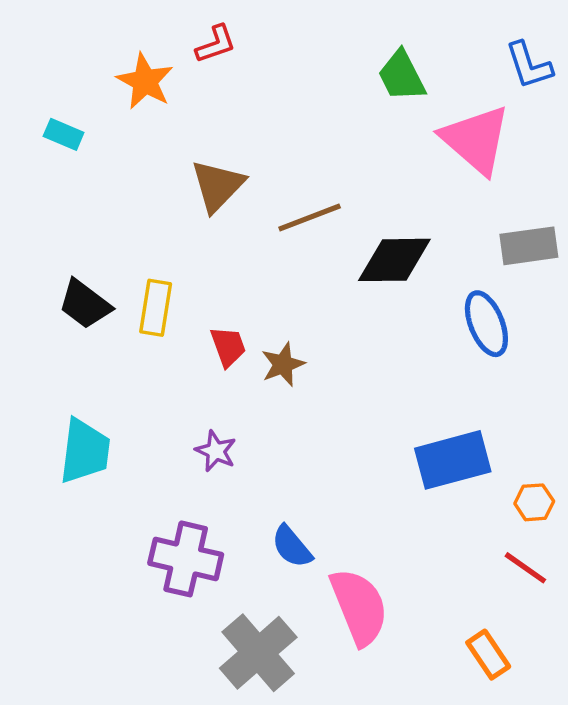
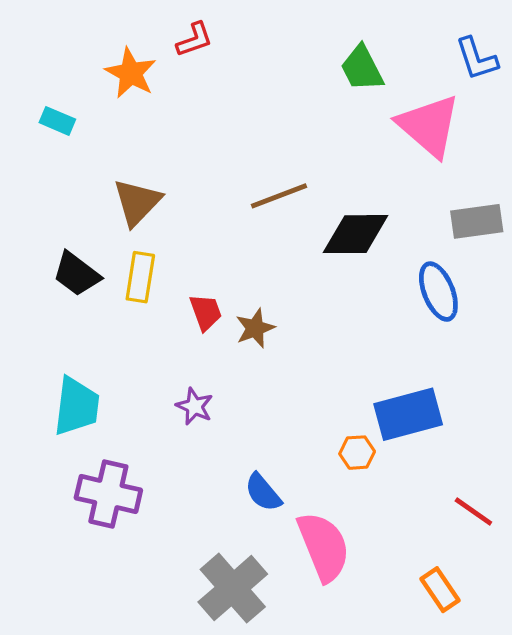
brown triangle: (218, 186) -> (137, 202), moved
orange hexagon: (534, 502) -> (357, 453), moved
purple cross: (186, 559) -> (108, 494), moved

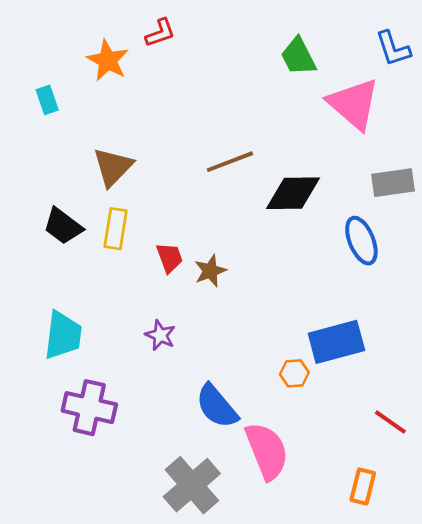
cyan rectangle: (57, 121) -> (47, 100), turned 48
blue semicircle: (263, 492) -> (217, 406), size x1.4
orange rectangle: (440, 590) -> (363, 486), turned 48

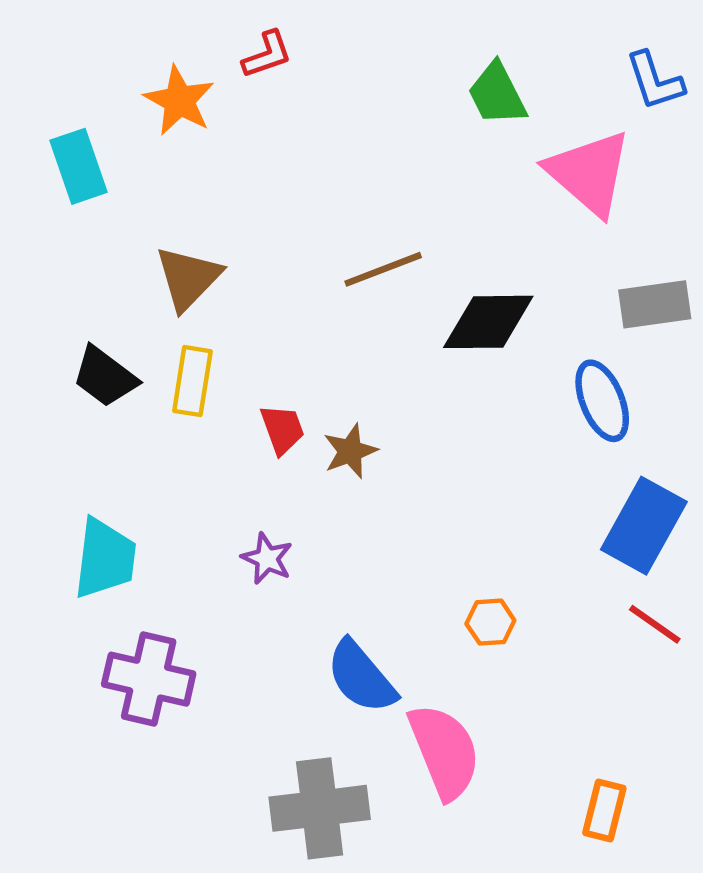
cyan rectangle: (47, 100) -> (79, 166), size x1.5
blue rectangle: (336, 342) -> (644, 526), moved, turned -46
red line: (390, 422) -> (655, 624), moved
gray cross: (192, 485) -> (320, 808), turned 34

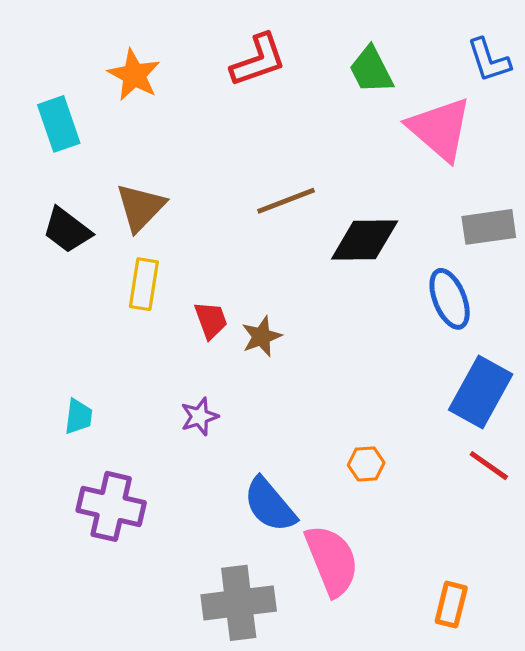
red L-shape: (267, 55) -> (258, 60), moved, size x1.5
black trapezoid: (105, 377) -> (67, 230), moved
cyan trapezoid: (105, 559) -> (78, 417), size x0.6
purple star: (267, 559) -> (199, 417), turned 30

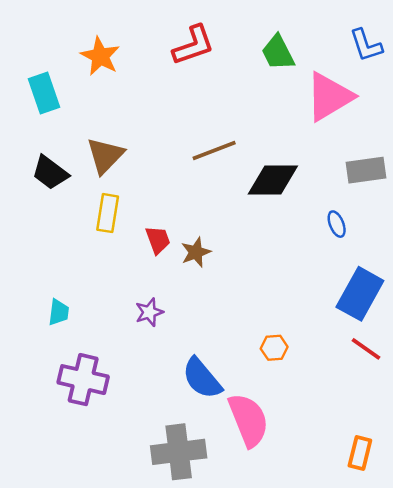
pink triangle: (440, 129) -> (329, 97), turned 48
blue ellipse: (450, 299) -> (337, 224), size x0.6
orange rectangle: (451, 605) -> (360, 453), moved

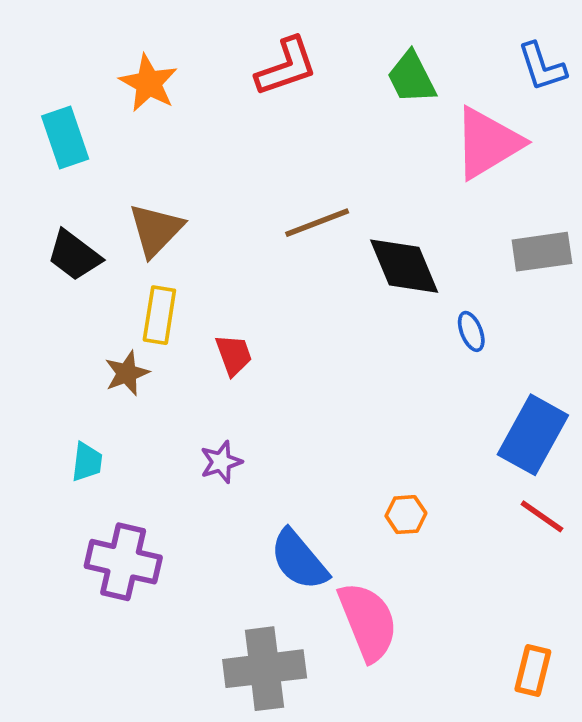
black diamond: (273, 180) -> (404, 266), turned 68
blue ellipse: (337, 224) -> (471, 331), moved
brown star: (196, 252) -> (127, 373), moved

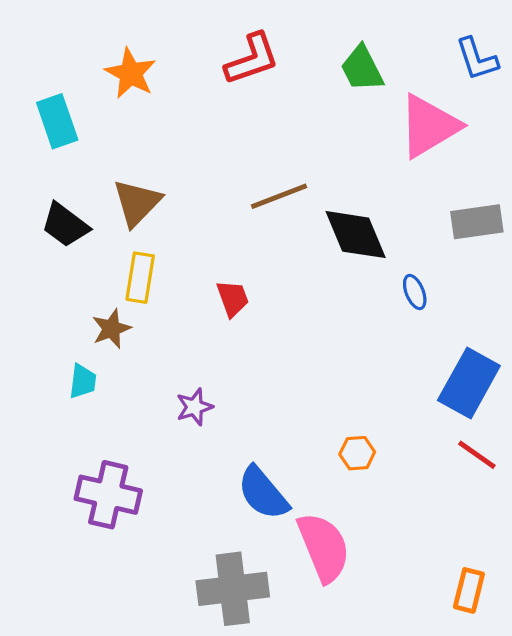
red trapezoid: (234, 355) -> (233, 298), moved
cyan trapezoid: (87, 462) -> (83, 381), moved

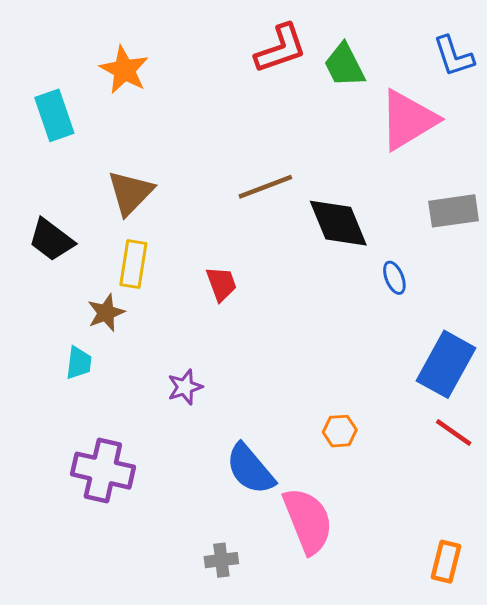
red L-shape: (252, 59) -> (281, 49), moved
black trapezoid: (65, 225) -> (51, 240), moved
gray cross: (233, 589) -> (221, 560), size x0.5

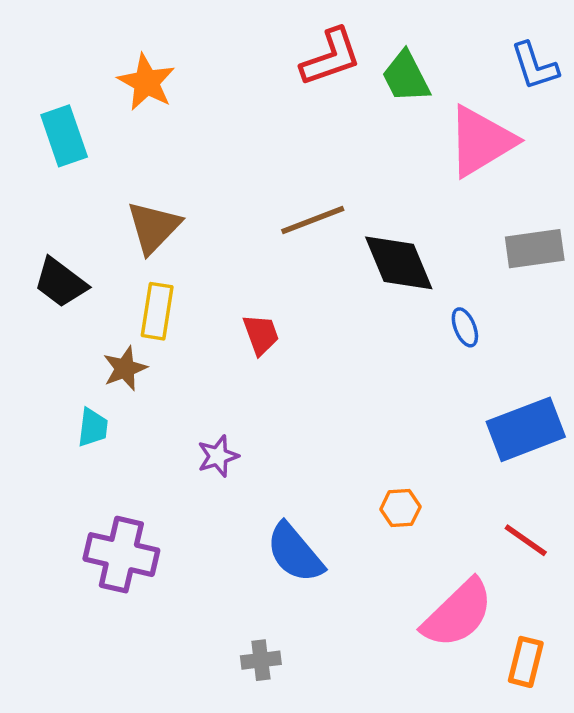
blue rectangle: (446, 364) -> (526, 429), turned 40
red line: (454, 433) -> (526, 540), moved
pink semicircle: (308, 521) -> (458, 614), moved, turned 68

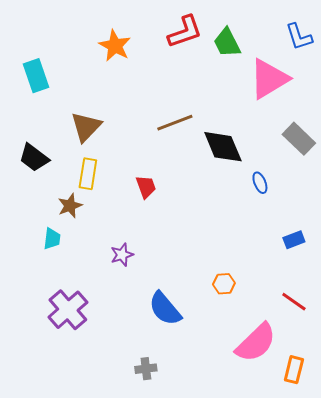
orange star: (146, 82) -> (115, 46), moved
gray rectangle: (535, 249) -> (299, 139), turned 52
blue rectangle: (526, 429) -> (294, 240), size x0.5
purple cross: (121, 555) -> (68, 310), turned 36

